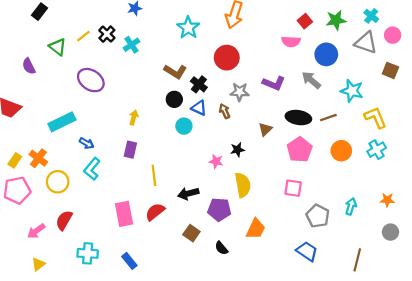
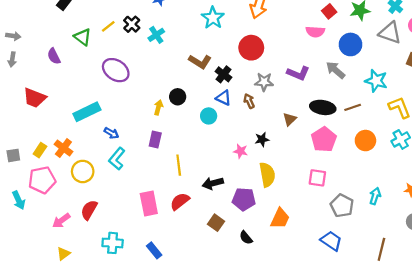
black circle: (174, 99) -> (178, 97), moved

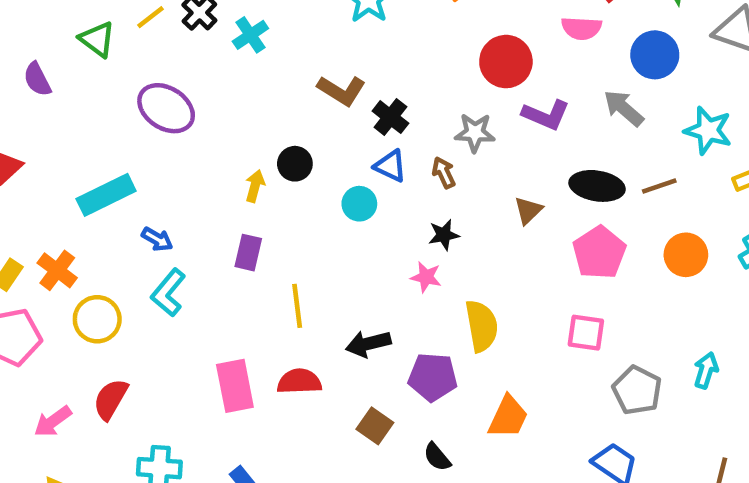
red circle: (251, 48) -> (506, 62), moved
black star: (262, 139) -> (444, 235), moved
red semicircle: (180, 201) -> (299, 381), turned 36

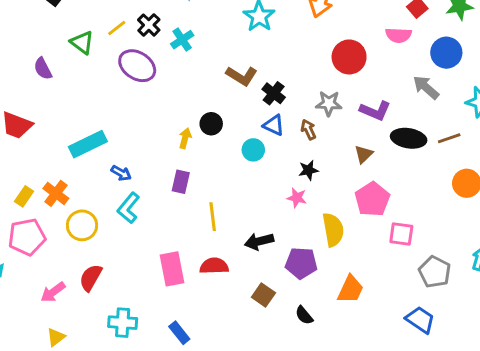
purple ellipse: (166, 108) -> (137, 66), moved
purple L-shape: (546, 115) -> (375, 111), moved
pink pentagon: (599, 253) -> (372, 199), moved

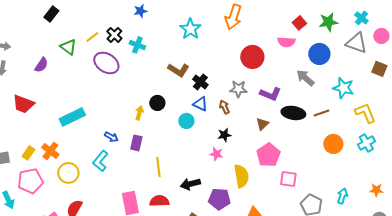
cyan cross: (182, 40) -> (137, 45), turned -35
purple semicircle: (43, 69) -> (41, 65), turned -119
blue arrow: (121, 173) -> (111, 137), moved

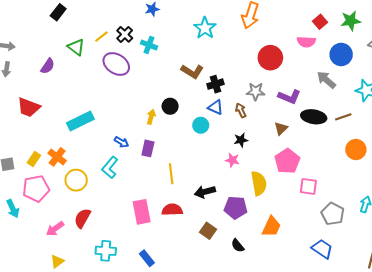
black cross: (200, 82) -> (215, 84), turned 35

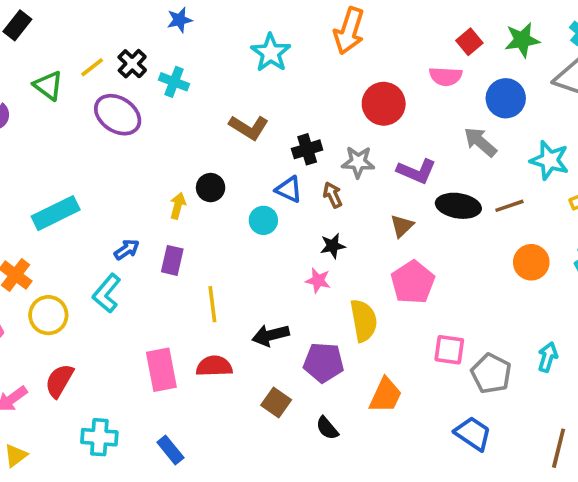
black cross: (215, 84) -> (307, 149), moved
blue arrow: (122, 142) -> (127, 250), turned -64
pink square: (308, 186) -> (449, 350), moved

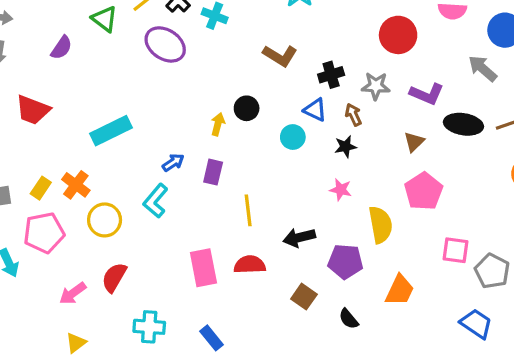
black star: (333, 246) -> (345, 147), moved

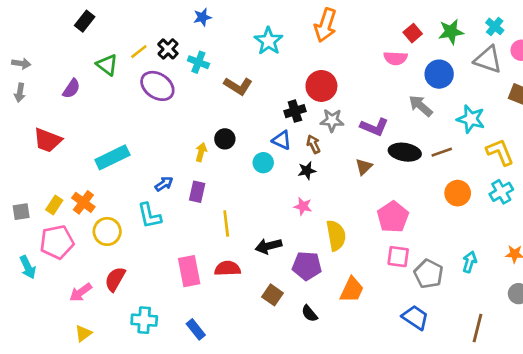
red circle: (398, 35) -> (321, 86), moved
brown L-shape: (280, 56) -> (238, 86), moved
pink pentagon: (424, 191) -> (393, 217), moved
cyan L-shape: (156, 201) -> (149, 216), turned -52

